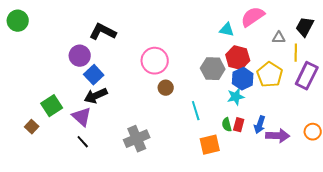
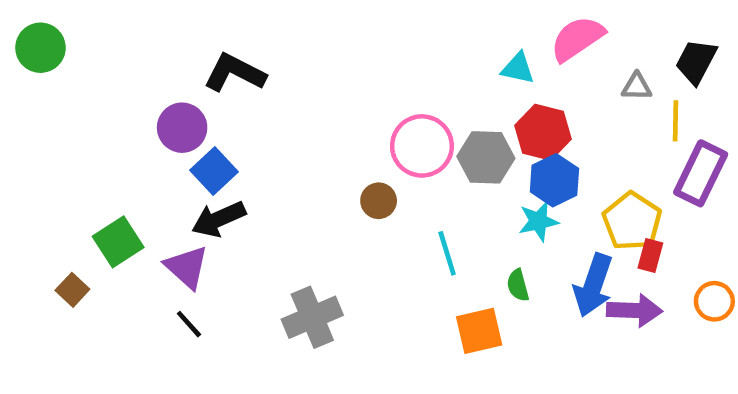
pink circle: (155, 61) -> (422, 146), moved
yellow pentagon: (270, 75) -> (632, 221), moved
red rectangle: (239, 125) -> (650, 256), moved
blue arrow: (260, 125) -> (593, 285), size x1.5

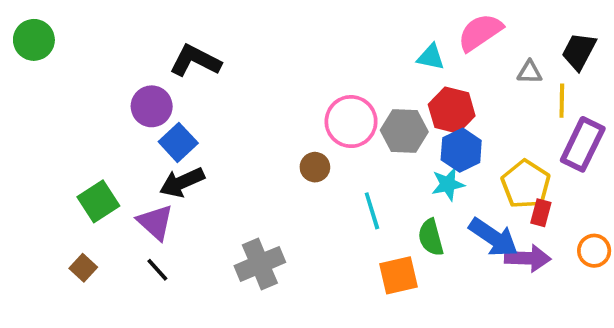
green semicircle: (518, 285) -> (431, 237), size x1.4
blue arrow: (593, 285) -> (493, 237), turned -75
brown square: (72, 290) -> (83, 268), moved

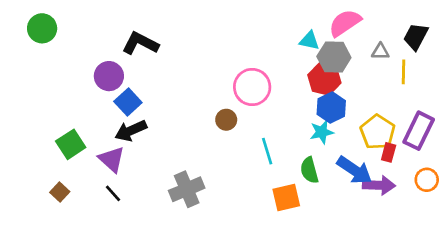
green circle: (34, 40) -> (42, 28), moved
gray hexagon: (404, 131) -> (334, 57), moved
purple rectangle: (583, 144) -> (419, 131), moved

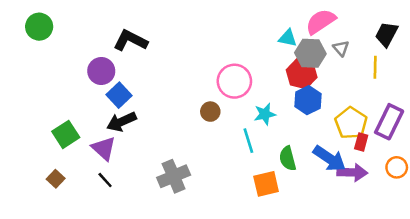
gray triangle: (380, 52) -> (341, 48), moved, turned 48
cyan star: (322, 132) -> (265, 114), moved

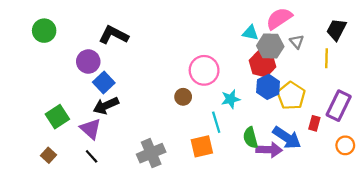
green circle: (39, 27) -> (44, 31), moved
yellow pentagon: (351, 123) -> (291, 96), moved
purple arrow: (352, 172) -> (269, 150), moved
orange square: (266, 184) -> (202, 146), moved

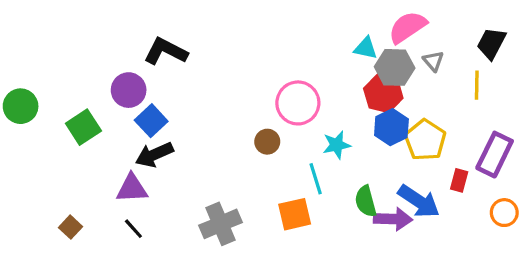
green circle: (44, 31) -> (21, 106), moved
green square: (57, 117) -> (83, 127), moved
purple triangle: (90, 129) -> (132, 188), turned -45

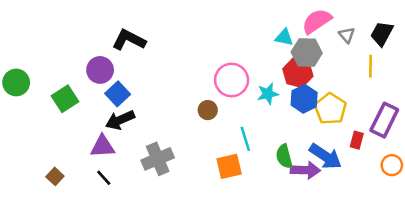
gray triangle: (433, 61) -> (347, 35), moved
cyan star: (337, 145) -> (268, 94), moved
gray cross: (220, 224) -> (158, 159), moved

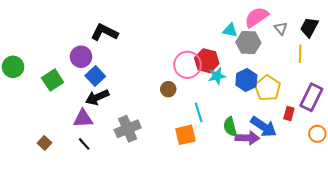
red hexagon: (298, 72) -> (207, 61), moved

